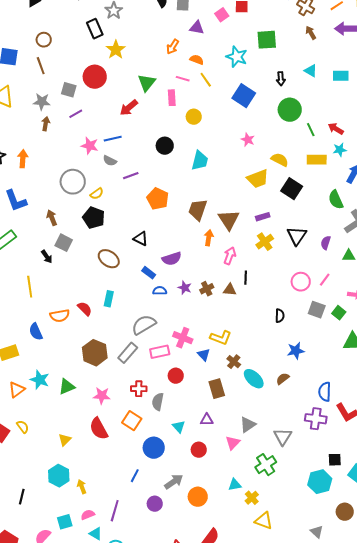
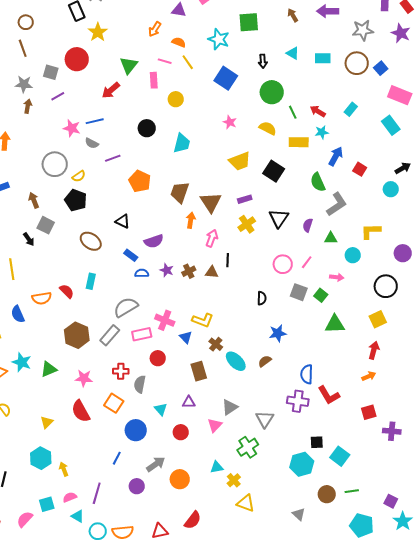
yellow semicircle: (280, 160) -> (268, 128), moved

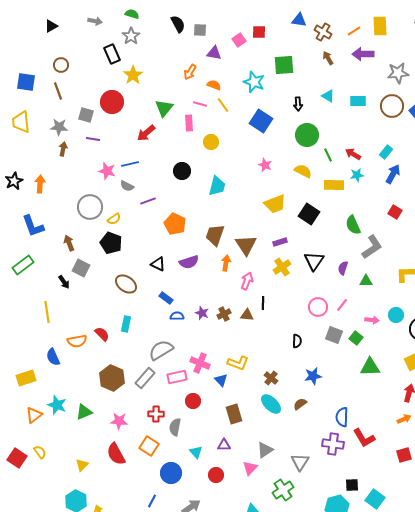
purple line: (58, 96) -> (93, 139), turned 40
blue arrow: (336, 156) -> (393, 174), moved
purple semicircle: (154, 241) -> (189, 262), moved
cyan circle: (353, 255) -> (396, 315), moved
brown cross: (216, 344) -> (271, 378), moved

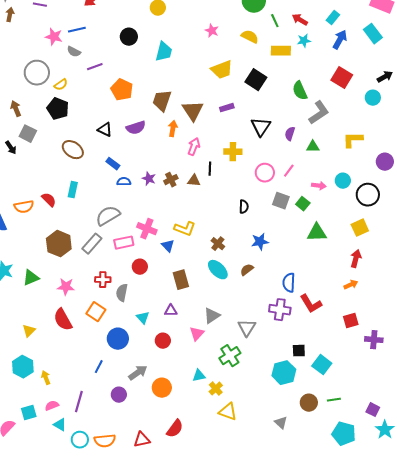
red square: (395, 212) -> (342, 78), size x1.5
yellow cross: (282, 267) -> (233, 152), moved, turned 36

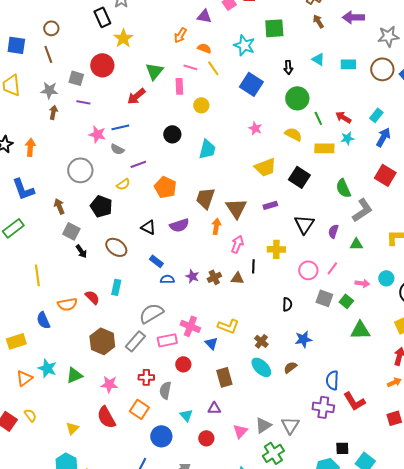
yellow semicircle: (61, 85) -> (123, 184), moved
black arrow: (11, 148) -> (81, 251), moved
gray triangle: (212, 316) -> (263, 425), moved

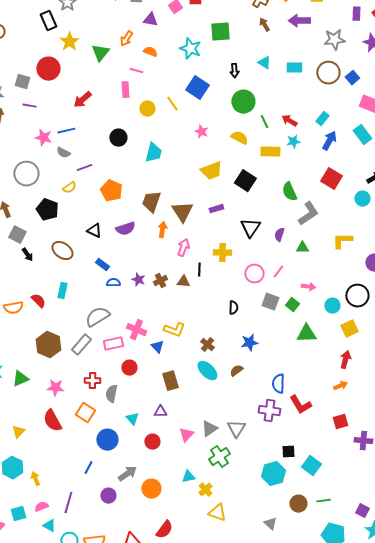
yellow line: (213, 68) -> (172, 104), moved
green triangle: (154, 71) -> (100, 53), moved
cyan circle: (386, 278) -> (332, 306), moved

